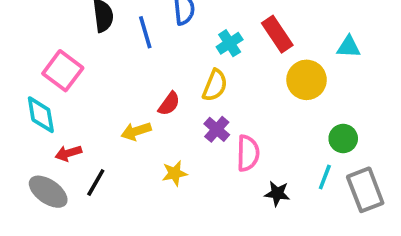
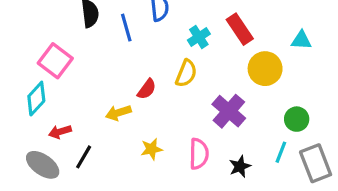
cyan diamond: (41, 115) -> (36, 99), turned 52
purple cross: (217, 129) -> (229, 111), moved, size x1.5
pink semicircle: (248, 153) -> (199, 154), moved
black star: (277, 193) -> (240, 166), turned -30

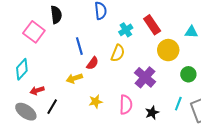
blue line: (126, 28) -> (79, 46), moved
pink square: (55, 61) -> (34, 32), moved
green circle: (297, 119) -> (188, 74), moved

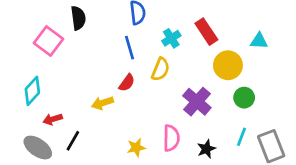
blue line: (79, 46) -> (129, 48), moved
green circle: (188, 74) -> (244, 98), moved
yellow star: (96, 102) -> (136, 148), moved

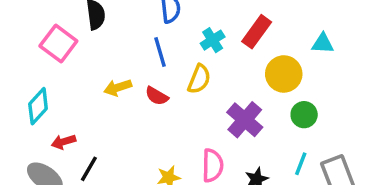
red rectangle: (206, 32) -> (257, 32), turned 70
red semicircle: (127, 83) -> (157, 96), turned 84
yellow arrow: (103, 103) -> (118, 88), moved

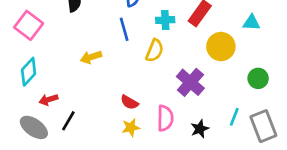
cyan cross: (213, 40) -> (165, 20), turned 30
pink square: (58, 43) -> (29, 25), moved
red semicircle: (157, 96) -> (129, 102), moved
green circle: (304, 115) -> (258, 78), moved

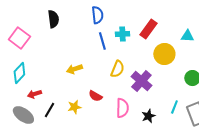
blue line: (124, 29) -> (102, 41), moved
yellow semicircle: (155, 51) -> (117, 69), moved
yellow arrow: (91, 57) -> (74, 69), moved
yellow star: (131, 127) -> (74, 107), moved

